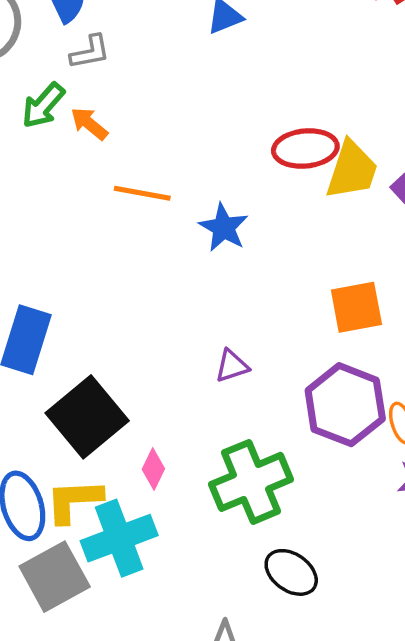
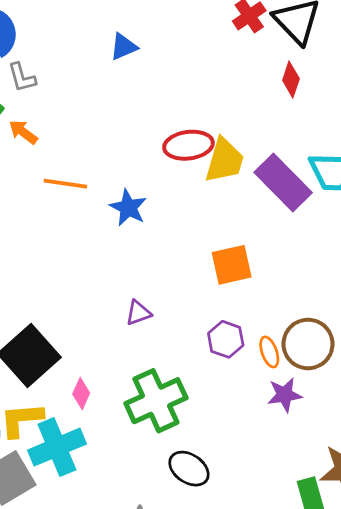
gray L-shape: (90, 52) -> (22, 77), turned 88
purple hexagon: (345, 405) -> (226, 339), size x0.6

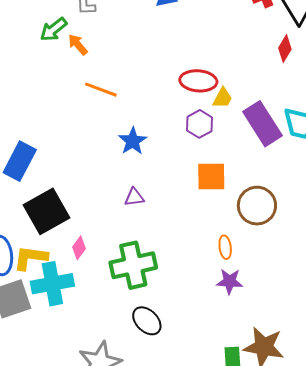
yellow trapezoid: (225, 160) -> (223, 98), size x0.6
blue star: (128, 208) -> (133, 141), moved
purple hexagon: (226, 339) -> (199, 124), moved
brown circle: (308, 344) -> (257, 206), moved

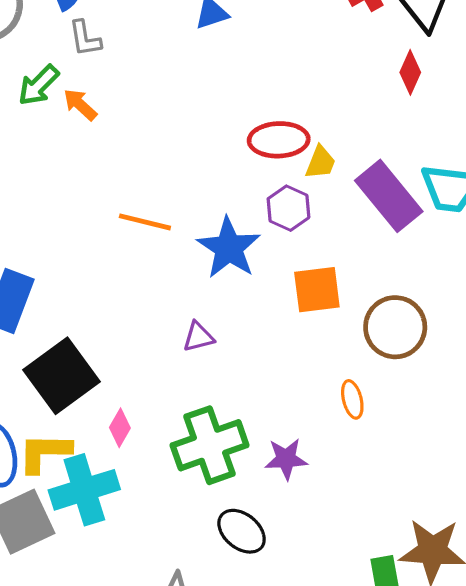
orange line: (101, 90) -> (145, 222), moved
blue star: (133, 141) -> (229, 248), moved, size x1.4
purple star: (230, 281) -> (286, 459), moved

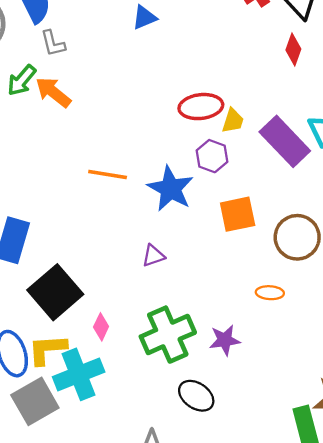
orange arrow: (80, 105) -> (53, 92), size x1.4
orange ellipse: (352, 399) -> (270, 293), turned -68

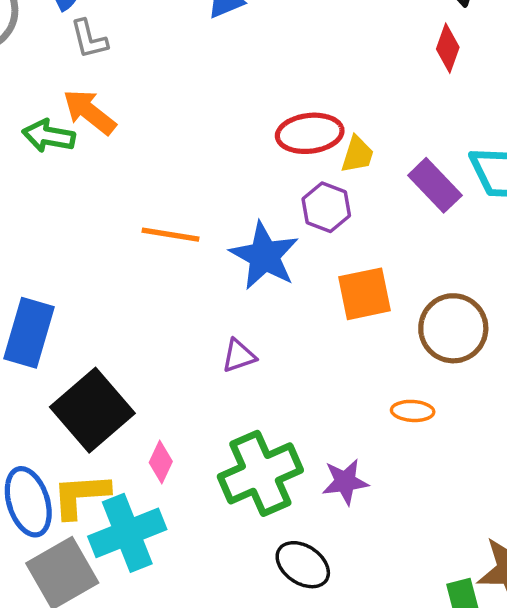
green arrow: (22, 80) -> (49, 136), moved, turned 60
purple rectangle: (285, 141) -> (435, 185), size x0.7

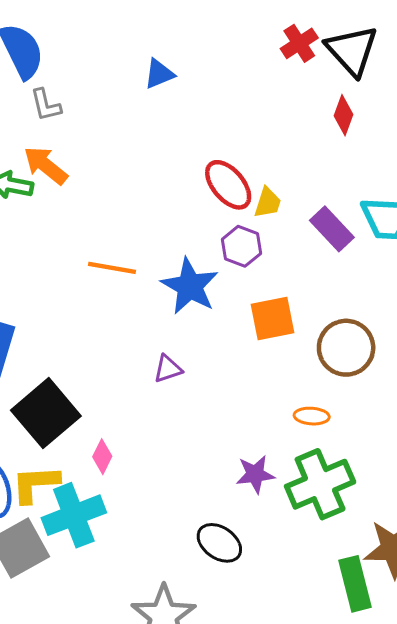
red ellipse: (310, 133) -> (228, 185), turned 56
green cross: (260, 473) -> (320, 484), moved

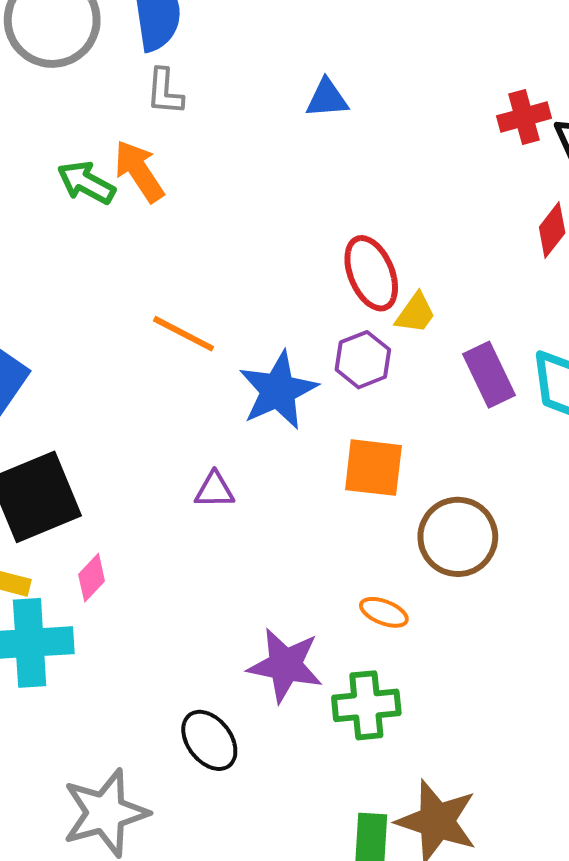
purple star: (255, 474) -> (285, 665), size x1.4
green cross: (320, 484) -> (366, 705), size x0.7

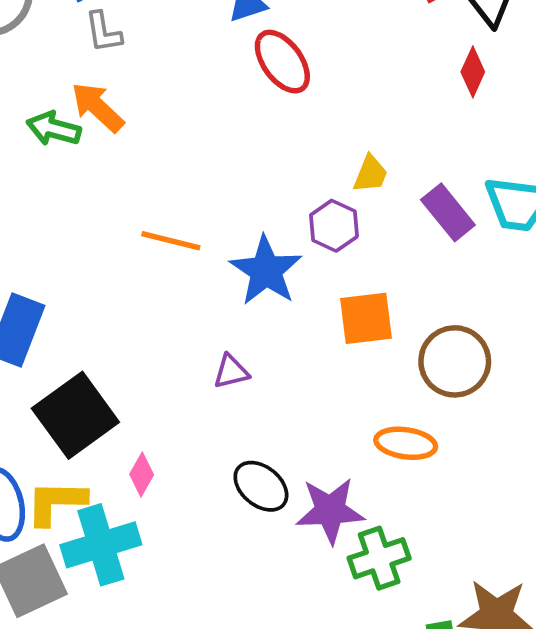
red ellipse: (371, 273) -> (282, 62), moved
orange ellipse: (384, 612) -> (406, 443), size x1.4
green cross: (366, 705) -> (379, 558), moved
black ellipse: (209, 740) -> (261, 486), moved

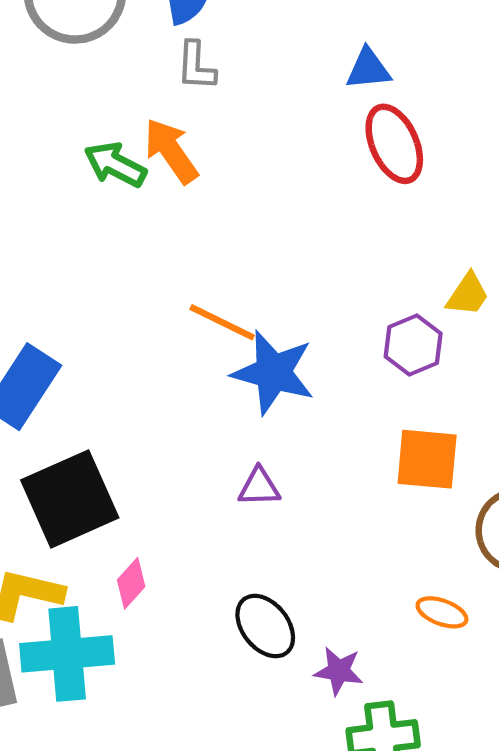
blue star: (266, 271) -> (273, 373), moved, turned -30
orange ellipse: (406, 443) -> (442, 612), size x0.7
purple star: (330, 511) -> (339, 671), size x0.6

